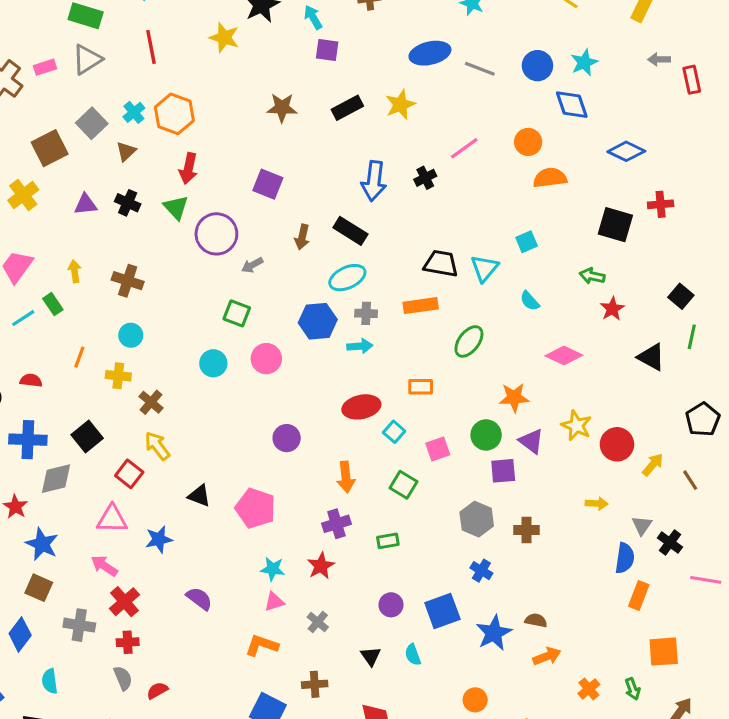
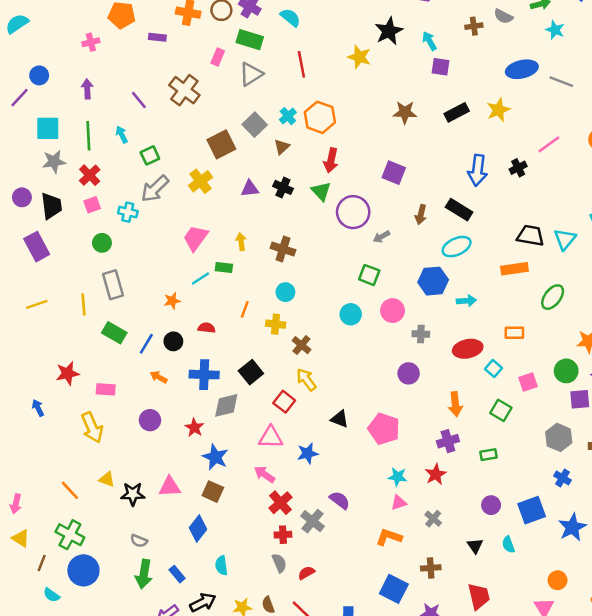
pink rectangle: (45, 67) -> (218, 57), moved, turned -49
green rectangle: (53, 304) -> (224, 267), turned -49
gray cross: (366, 313) -> (421, 334), moved
gray cross: (79, 625) -> (313, 521), moved, turned 30

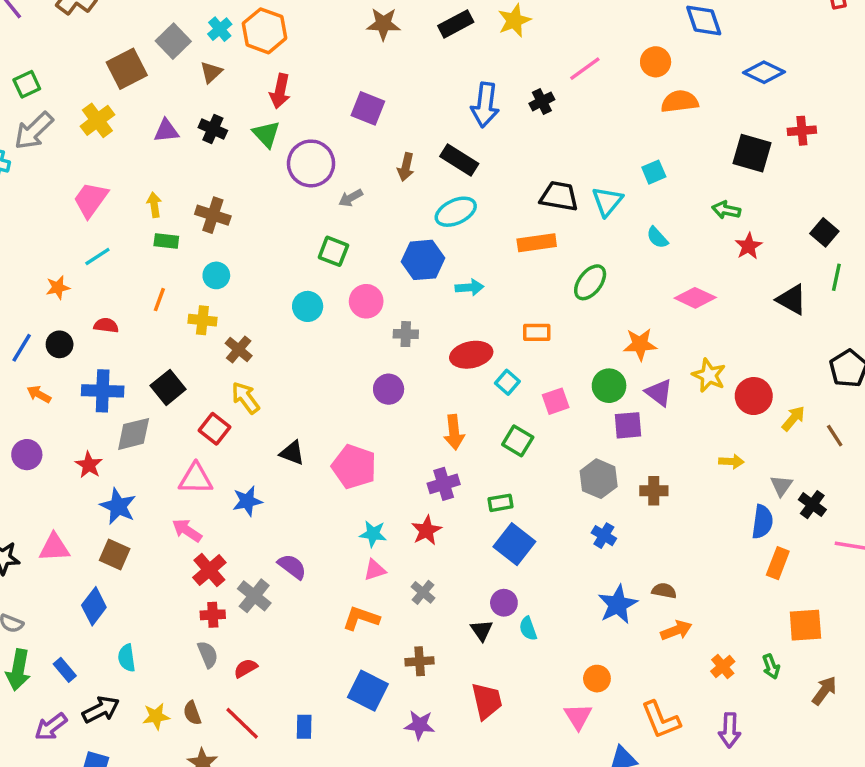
green rectangle: (224, 267) -> (166, 241), moved
purple circle: (491, 505) -> (504, 603), moved
blue square: (532, 510) -> (514, 544), moved, turned -32

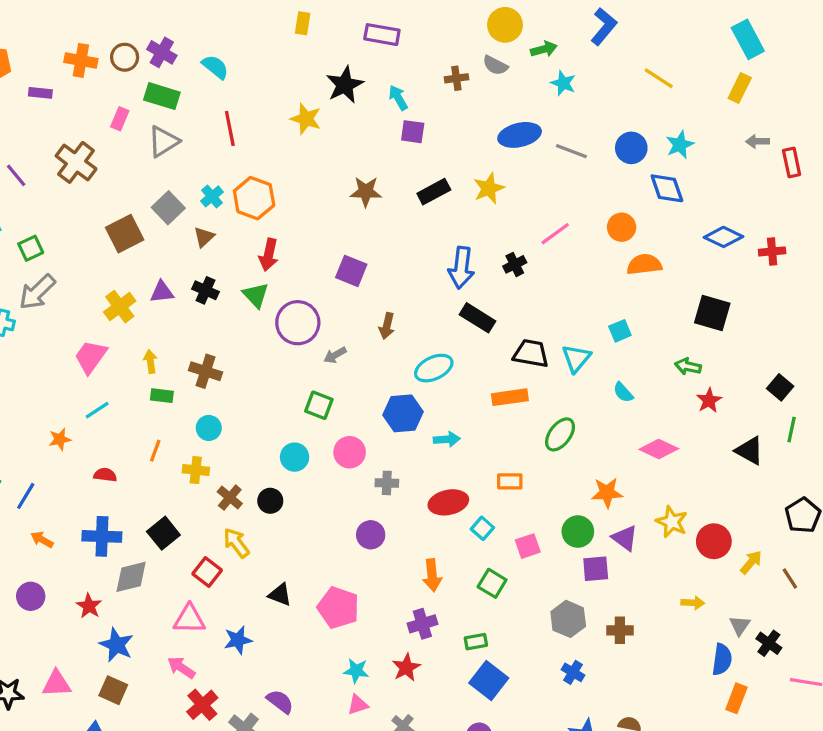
yellow cross: (97, 120) -> (120, 307), moved
red cross: (802, 131) -> (772, 251), moved
black rectangle: (459, 160) -> (477, 318), moved
black circle: (60, 344) -> (270, 501), moved

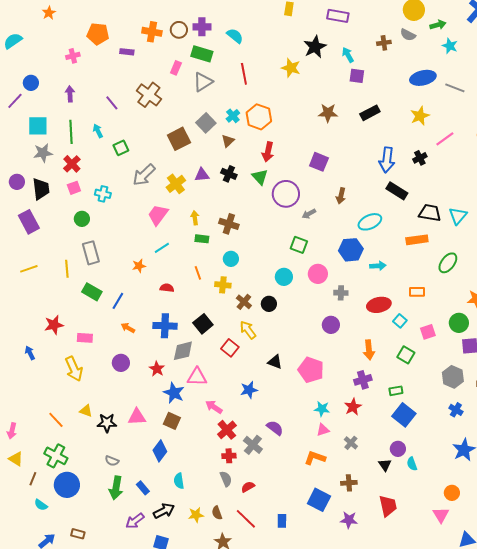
purple cross: (162, 52) -> (202, 27), turned -30
yellow star: (489, 188) -> (420, 116), moved
gray arrow: (37, 292) -> (144, 175), moved
orange line: (155, 451) -> (198, 273), turned -40
pink triangle: (189, 619) -> (197, 377), moved

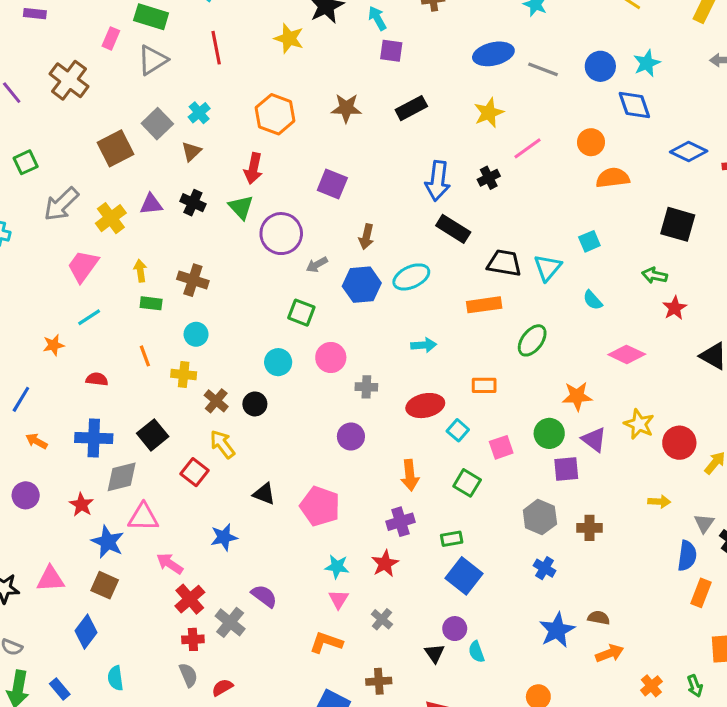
orange hexagon: (259, 117) -> (275, 114), moved
blue hexagon: (351, 250) -> (362, 285), moved
pink triangle: (323, 430) -> (339, 599), turned -40

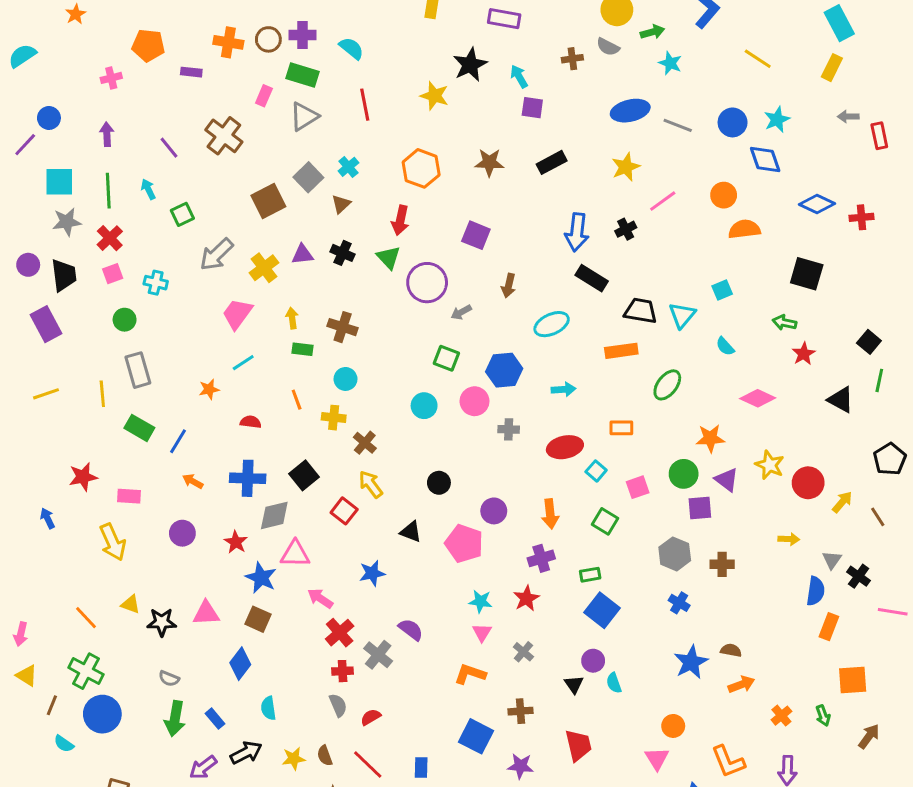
blue hexagon: (362, 285) -> (504, 370), moved
black circle: (255, 404) -> (439, 483), moved
purple circle: (351, 436) -> (494, 511), moved

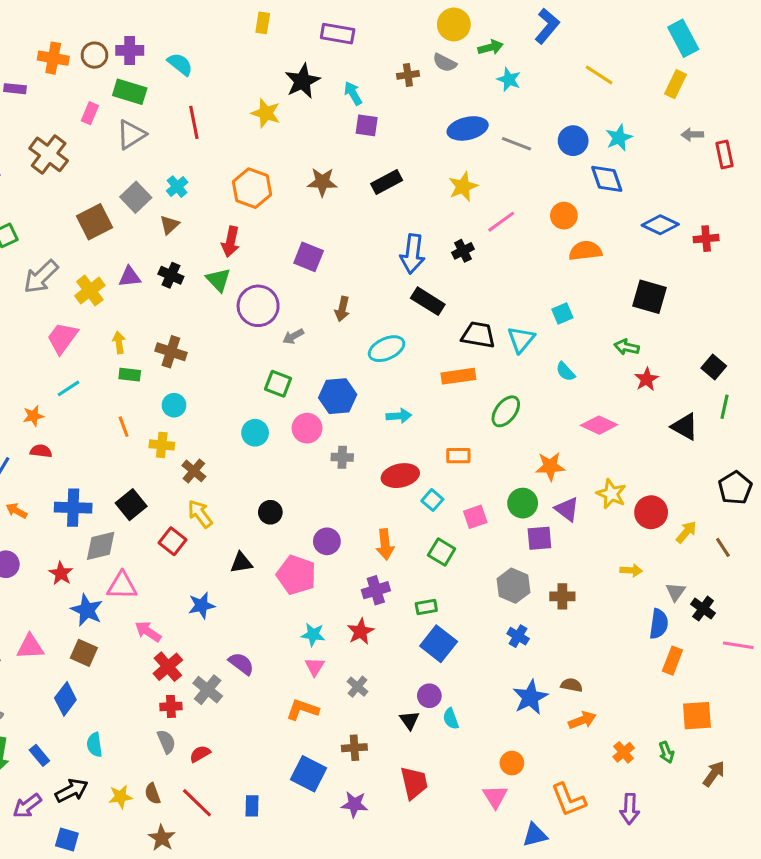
red semicircle: (251, 422) -> (41, 451), moved
black triangle: (411, 532) -> (241, 563), turned -30

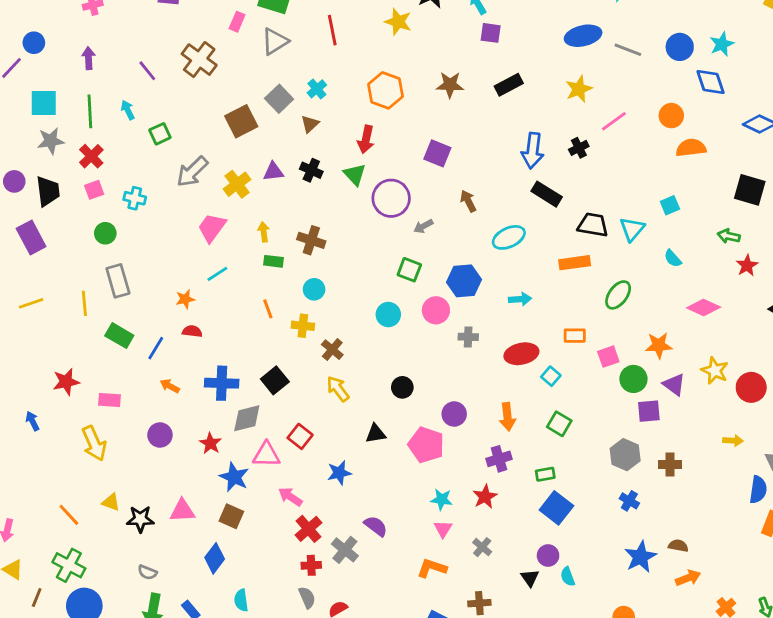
brown arrow: (342, 309) -> (468, 201), turned 140
pink square: (475, 517) -> (608, 357), moved
red square: (172, 541) -> (300, 436), moved

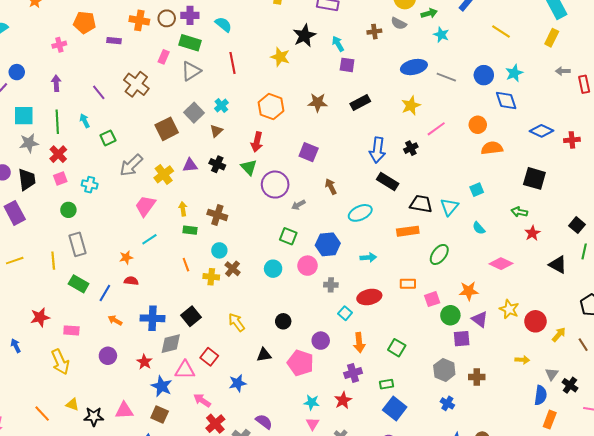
brown cross: (332, 350) -> (233, 269), moved
cyan square: (551, 376) -> (345, 313), moved

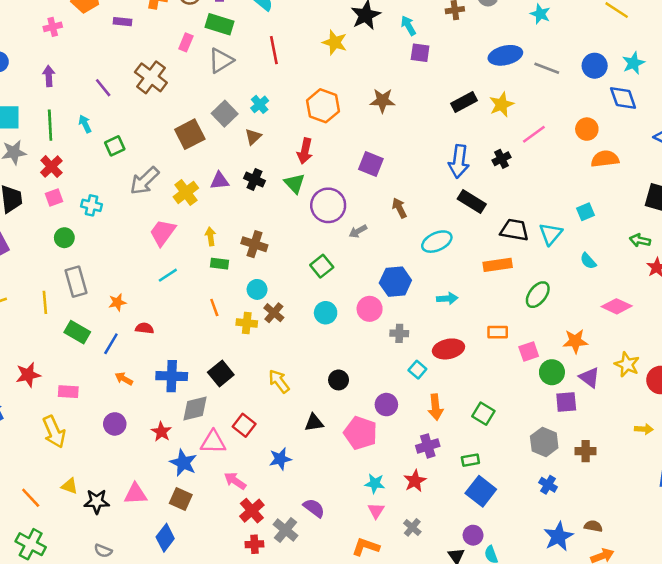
black rectangle: (360, 102) -> (464, 102), moved
green square: (288, 236) -> (322, 266), moved, turned 30
orange star: (126, 257) -> (117, 302), moved

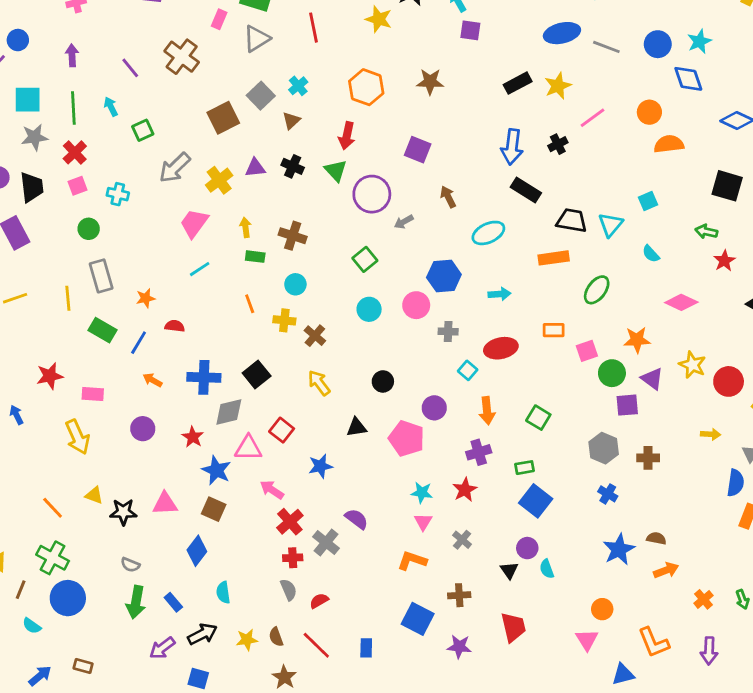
brown cross: (274, 313) -> (315, 336), moved

